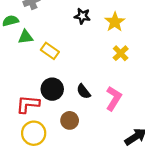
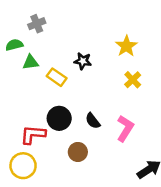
black star: (82, 16) -> (83, 61), moved
yellow circle: (34, 133) -> (23, 166), moved

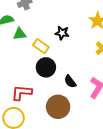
black circle: (59, 118) -> (46, 67), moved
brown circle: (78, 152) -> (58, 107), size x1.5

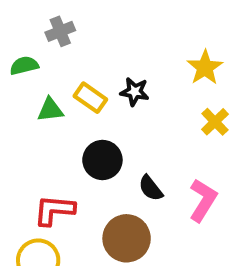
green triangle: (20, 34) -> (50, 110), moved
yellow rectangle: (41, 46) -> (90, 98), moved

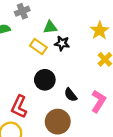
green triangle: (50, 110) -> (50, 27), moved
red L-shape: (54, 210) -> (19, 107), turned -70

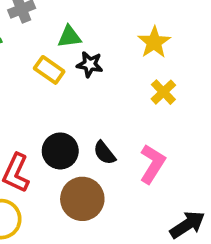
black circle: (45, 80) -> (60, 151), moved

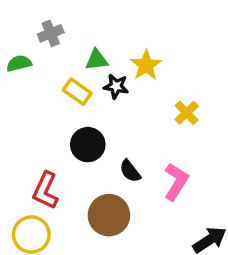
yellow star: (154, 42) -> (146, 65), moved
black circle: (60, 151) -> (88, 145), moved

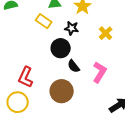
black star: (116, 86) -> (72, 28), moved
black circle: (88, 145) -> (61, 48), moved

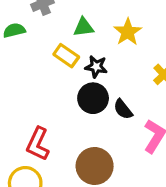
black star: (72, 28) -> (96, 67), moved
black semicircle: (74, 66) -> (123, 109), moved

